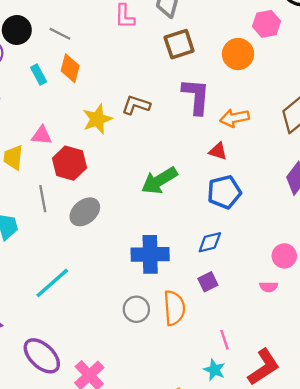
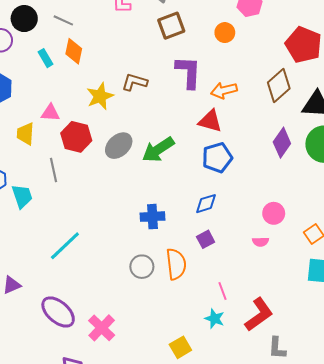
orange circle: (238, 54) -> (225, 33), size x0.7
red triangle: (218, 151) -> (210, 121), size x1.4
gray ellipse: (85, 212) -> (119, 146), moved
blue cross: (150, 254) -> (152, 217), size x0.7

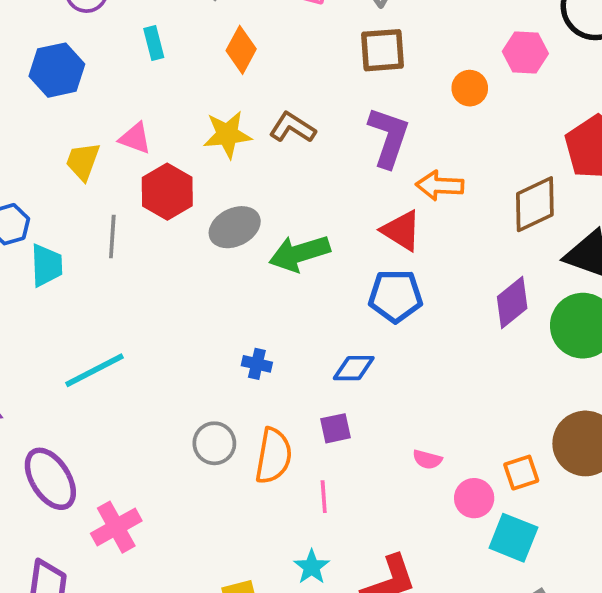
orange diamond: (74, 51) -> (241, 50), moved
pink circle: (274, 213) -> (474, 498), moved
blue cross: (152, 217) -> (257, 364), size x0.7
pink line: (223, 291) -> (324, 497), moved

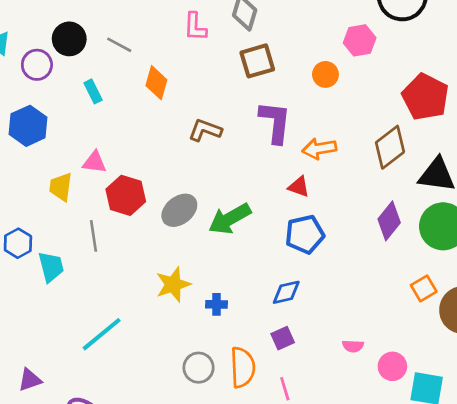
yellow star: (227, 134) -> (173, 284), moved
red triangle: (401, 231) -> (299, 187), size x0.7
orange square: (521, 473) -> (424, 288), moved

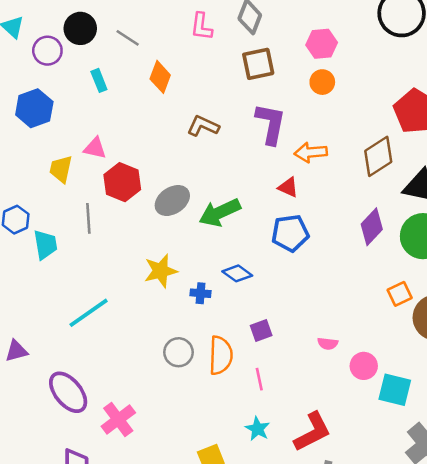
pink hexagon: (360, 40) -> (322, 44), moved
blue diamond: (286, 292) -> (237, 273), moved, turned 44

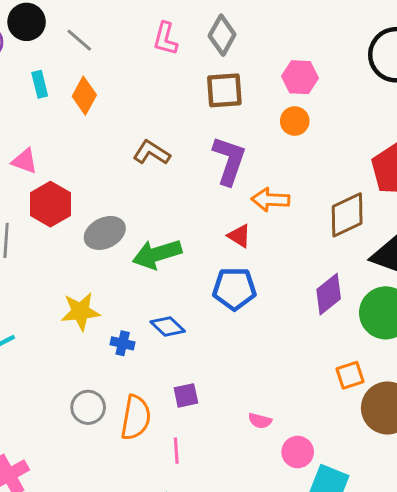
orange diamond: (160, 77) -> (84, 96), moved

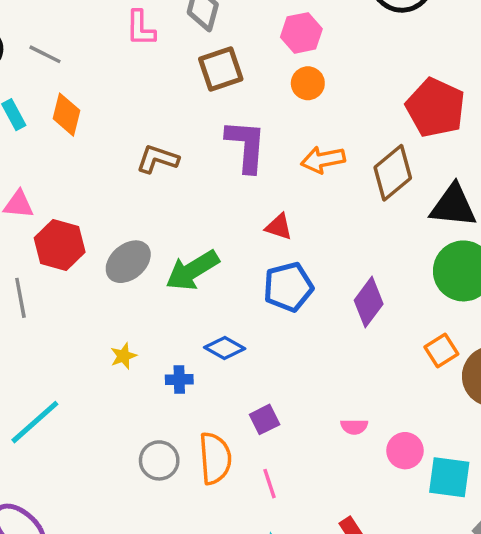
orange arrow: (270, 200) -> (323, 160), moved
purple diamond: (329, 294) -> (369, 302), moved
yellow star: (80, 312) -> (123, 356), size x0.6

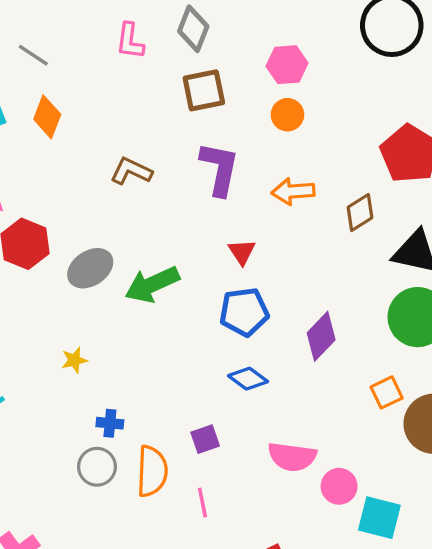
brown diamond: (393, 173) -> (360, 212), size x0.7
red triangle: (279, 227) -> (242, 252), turned 32
blue diamond: (225, 348) -> (248, 379), moved
blue cross: (179, 379) -> (110, 423), moved
pink semicircle: (354, 427) -> (292, 457), size x1.8

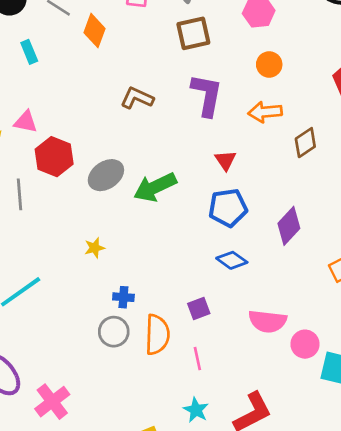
orange circle: (287, 115) -> (269, 64), moved
orange diamond: (47, 117) -> (95, 31), moved
brown diamond: (360, 212) -> (305, 143), moved

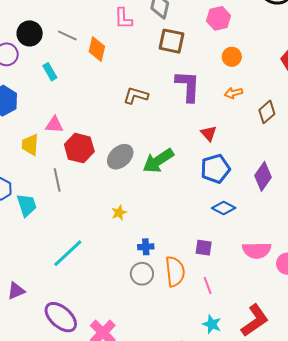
brown square: (193, 33) -> (172, 41), turned 32
orange arrow: (265, 112) -> (234, 93), size x0.7
purple square: (199, 308) -> (204, 248), turned 36

